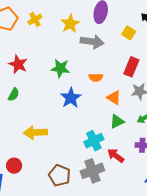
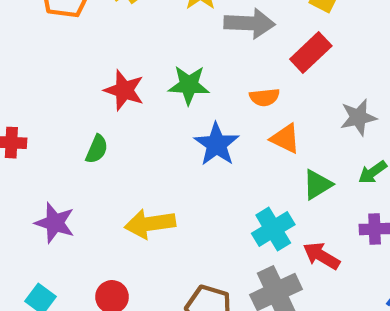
red star: (18, 64) -> (124, 90), moved
red rectangle: (131, 67) -> (311, 52), moved, turned 30
orange triangle: (114, 98) -> (285, 139), moved

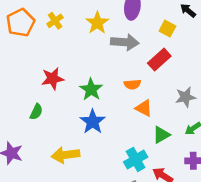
green star: (189, 85) -> (91, 89), moved, turned 30
red star: (124, 90) -> (53, 79), turned -30
blue star: (216, 144) -> (93, 122), moved

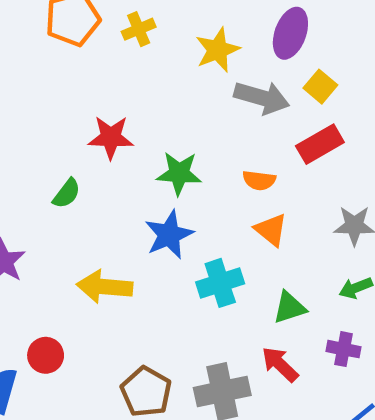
yellow square: (167, 29) -> (320, 87), moved
green star: (91, 89) -> (179, 173), turned 30
green triangle: (161, 135) -> (290, 307), moved
cyan cross: (136, 159) -> (220, 283), moved

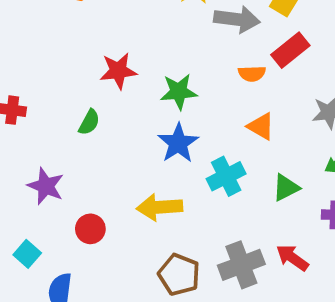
orange semicircle: (259, 180) -> (252, 74), moved
yellow arrow: (105, 287) -> (159, 207), moved
red circle: (46, 355) -> (90, 229), moved
red arrow: (280, 364) -> (292, 258), moved

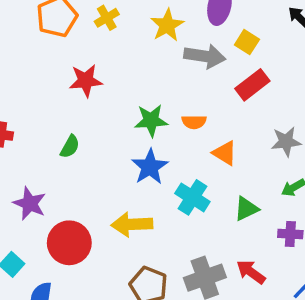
red star: (118, 71) -> (86, 81), moved
orange semicircle: (252, 74) -> (194, 122), moved
cyan cross: (226, 176) -> (192, 197), turned -32
red circle: (90, 229) -> (69, 243), size x1.6

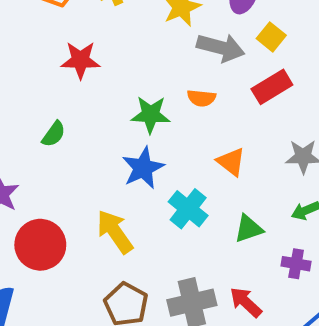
orange semicircle: (194, 122) -> (201, 98), moved
yellow arrow: (132, 224) -> (115, 232), turned 51

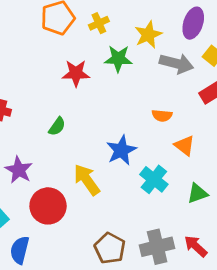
orange semicircle: (201, 98) -> (162, 116), moved
green star: (151, 115) -> (118, 59), moved
yellow arrow: (115, 232) -> (87, 180), moved

